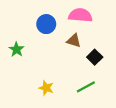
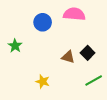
brown triangle: (74, 41) -> (68, 57), moved
green line: (86, 87) -> (94, 80), moved

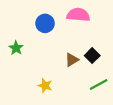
brown triangle: (68, 57) -> (72, 60), turned -48

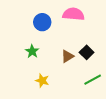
green star: (16, 48) -> (32, 51), moved

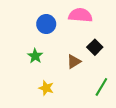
black square: (87, 52) -> (95, 47), moved
green line: (93, 80) -> (101, 87), turned -30

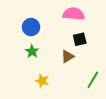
blue circle: (46, 24) -> (31, 27), moved
black square: (95, 47) -> (80, 39), moved, turned 32

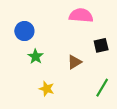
blue circle: (31, 27) -> (24, 31), moved
black square: (80, 39) -> (101, 45), moved

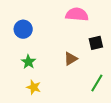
green star: (36, 57) -> (28, 62), moved
yellow star: (47, 89) -> (34, 87), moved

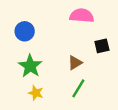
green star: (28, 62) -> (30, 66), size x1.5
green line: (97, 83) -> (78, 88), moved

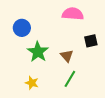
brown triangle: (75, 63) -> (67, 56), turned -40
green star: (30, 66) -> (38, 52), moved

